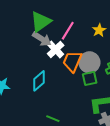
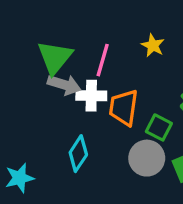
white cross: (56, 49) -> (91, 96), turned -30
gray circle: (89, 62) -> (147, 158), moved
green square: (90, 78) -> (159, 127), turned -35

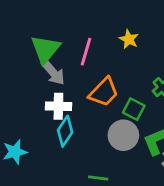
gray arrow: (64, 85) -> (53, 72), turned 32
white cross: (91, 96) -> (58, 106), moved
orange trapezoid: (124, 108) -> (104, 92), turned -144

